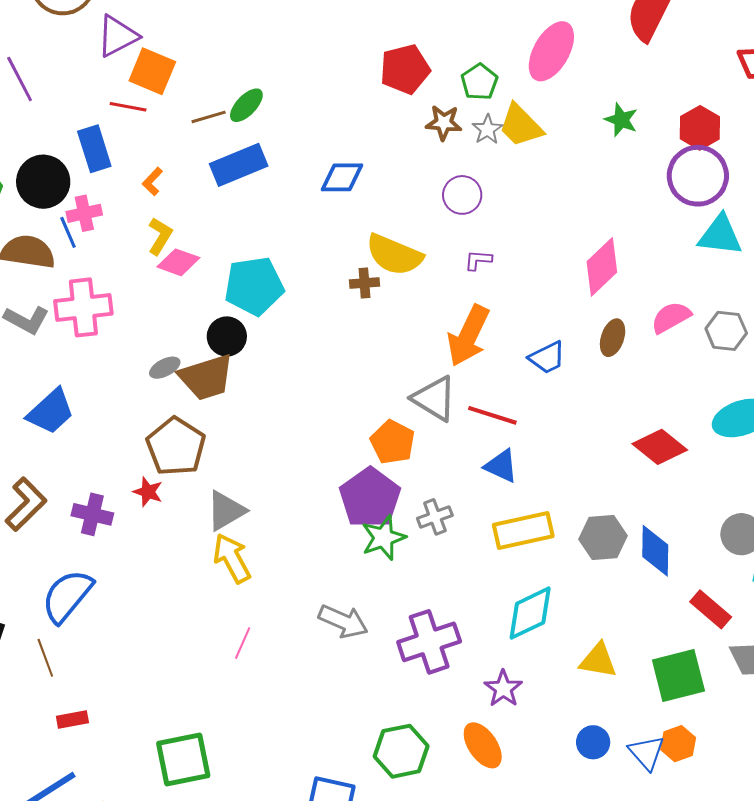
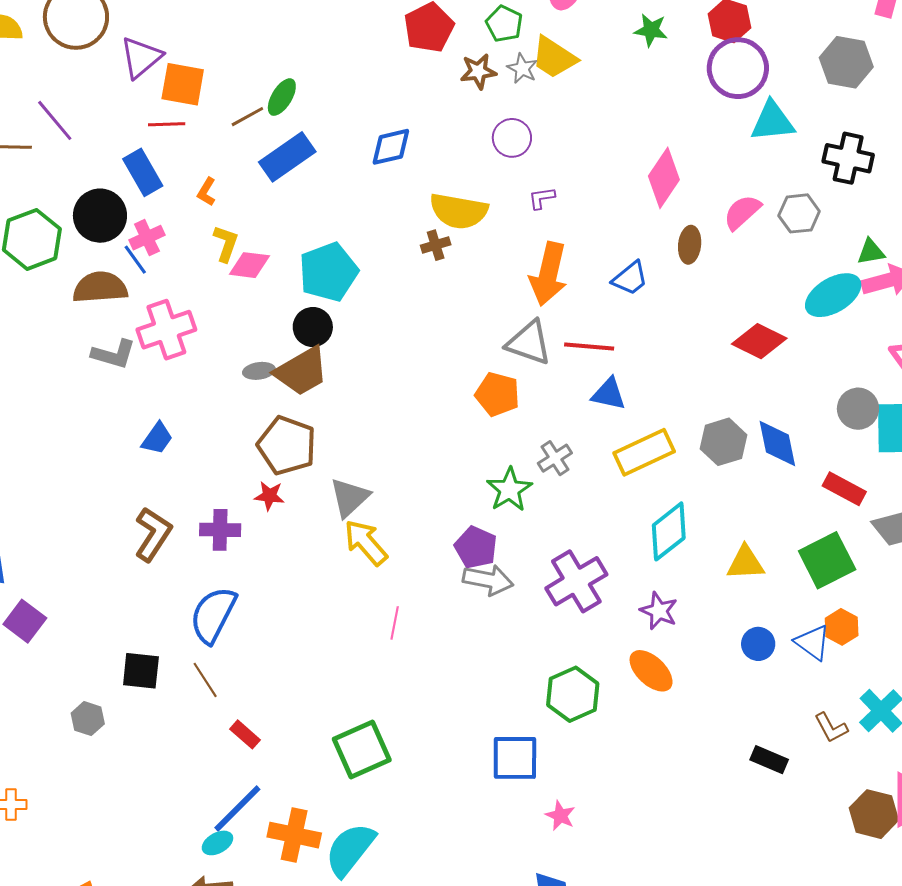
gray ellipse: (165, 368) -> (259, 371), turned 32
blue trapezoid: (51, 412) -> (157, 438), size x0.7
purple pentagon: (370, 498) -> (476, 547), moved, size x0.7
red rectangle: (72, 720) -> (245, 734), turned 64

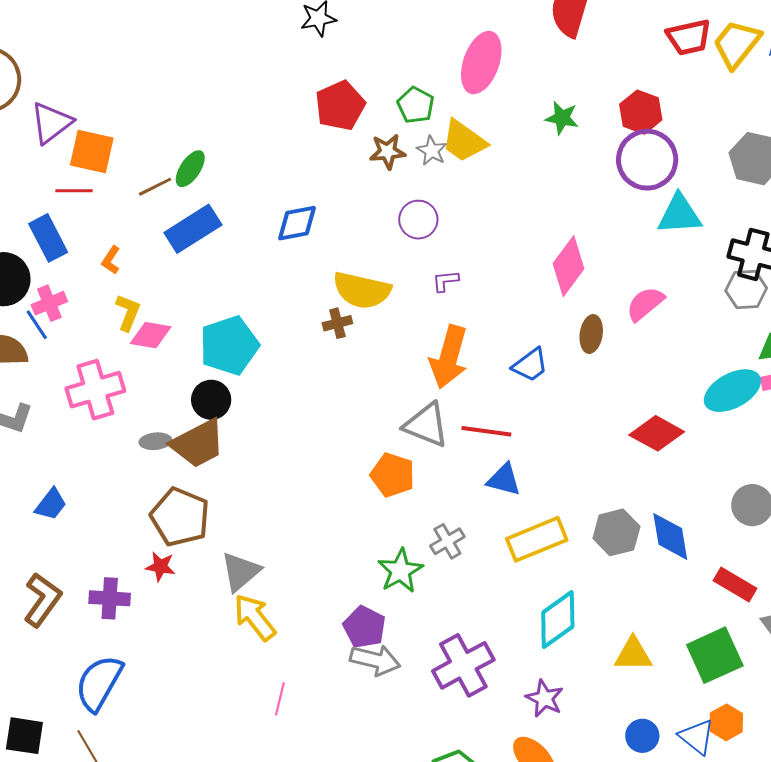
gray hexagon: (799, 213) -> (746, 289), moved
pink cross: (166, 330) -> (95, 390), moved

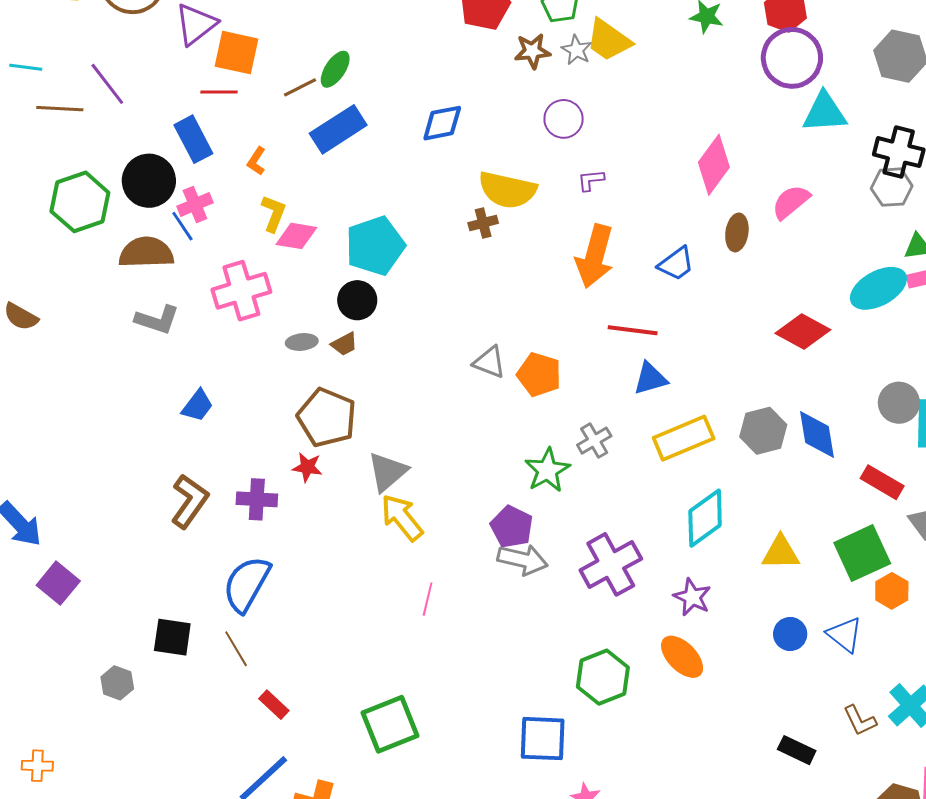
gray triangle: (426, 425) -> (489, 362), moved, size x0.7
brown trapezoid: (198, 444) -> (344, 344), size x0.5
blue triangle: (504, 480) -> (650, 379), turned -30
orange hexagon: (726, 722) -> (892, 591), moved

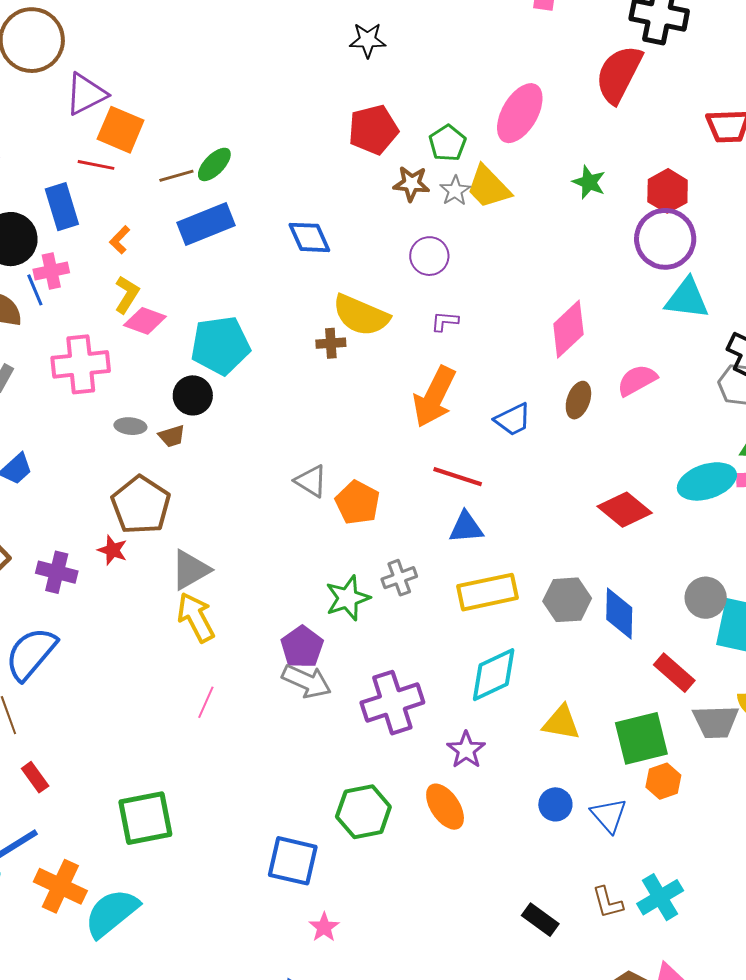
blue diamond: (442, 123) -> (309, 237), turned 66

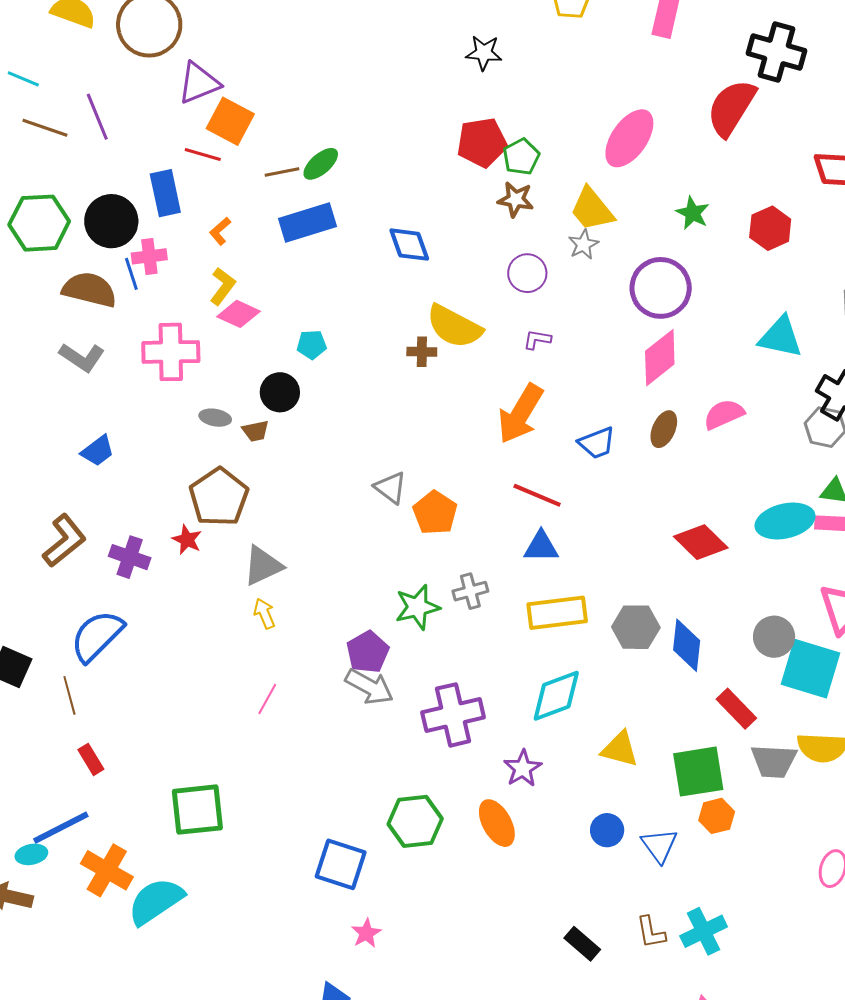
green pentagon: (447, 143) -> (521, 157), moved
gray star: (455, 191) -> (583, 244), moved
purple circle: (665, 239) -> (661, 288), moved
cyan pentagon: (220, 345) -> (312, 345), size x0.5
yellow arrow: (196, 617) -> (264, 614), size x0.6

